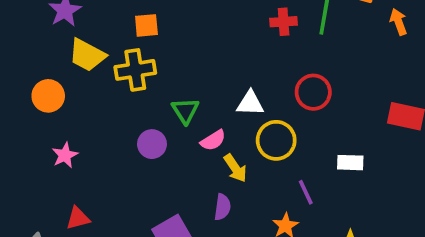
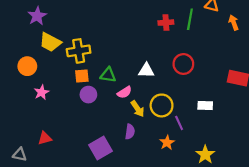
orange square: (146, 25) -> (82, 76), moved
green triangle: (185, 111) -> (108, 75), turned -49
yellow circle: (276, 140) -> (162, 105), moved
pink star: (65, 155) -> (41, 92), moved

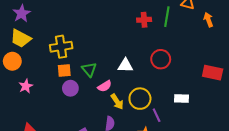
yellow trapezoid: (50, 42) -> (21, 38), moved
green triangle: (108, 75) -> (89, 70), turned 42

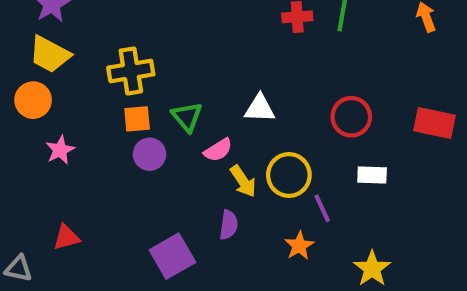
red circle: (161, 59) -> (351, 117), moved

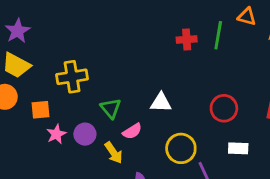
orange square: (137, 119) -> (41, 110), moved
pink star: (60, 150) -> (56, 134), moved
yellow arrow: (243, 181) -> (114, 153), moved

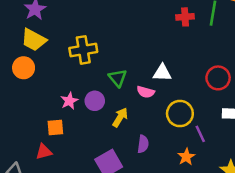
orange square: (41, 110) -> (55, 128), moved
pink semicircle: (132, 131) -> (146, 92), moved, turned 48
yellow arrow: (114, 153) -> (120, 117), turned -114

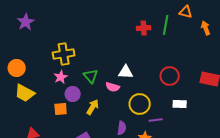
yellow trapezoid: (34, 40) -> (25, 93), moved
pink star: (69, 101) -> (61, 77), moved
orange square: (55, 128) -> (61, 109), moved
purple line: (200, 134) -> (156, 120), turned -72
purple semicircle: (143, 144) -> (122, 128), moved

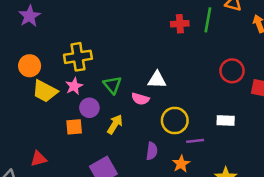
orange circle: (17, 68) -> (30, 66), moved
red circle: (170, 76) -> (232, 71), moved
yellow trapezoid: (25, 93) -> (45, 91), moved

